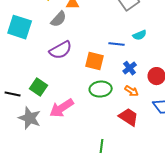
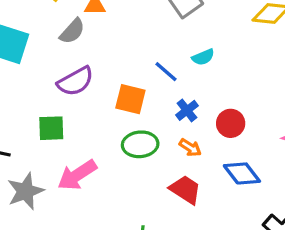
blue line: (117, 44) -> (166, 72), turned 35
green square: (39, 87) -> (51, 128), moved, turned -36
gray star: (30, 118) -> (25, 191), turned 30

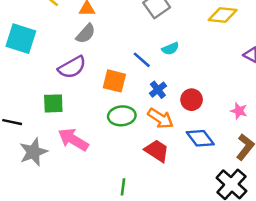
gray semicircle: (72, 31) -> (86, 34), moved
orange arrow: (190, 148) -> (160, 118), size x1.5
pink arrow: (77, 175) -> (73, 140), turned 64

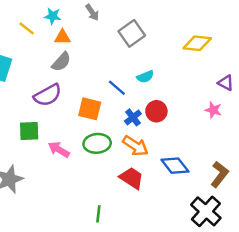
red circle: (192, 100) -> (156, 111), moved
pink star: (239, 111) -> (213, 110), moved
pink arrow: (73, 140) -> (59, 150), moved, size x0.7

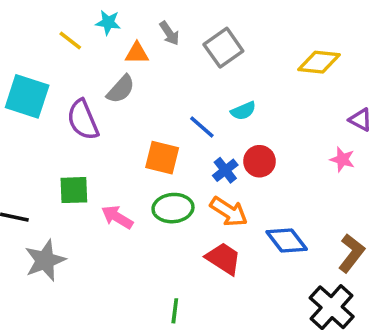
gray arrow: (92, 12) -> (169, 33), moved
orange triangle: (62, 37) -> (137, 53), moved
purple semicircle: (48, 95) -> (83, 120), moved, turned 96

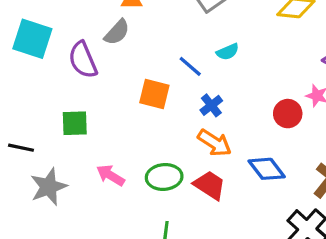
red circle: (259, 161) -> (288, 114), moved
green ellipse: (173, 208) -> (164, 177), moved
pink arrow: (117, 217) -> (110, 175), moved

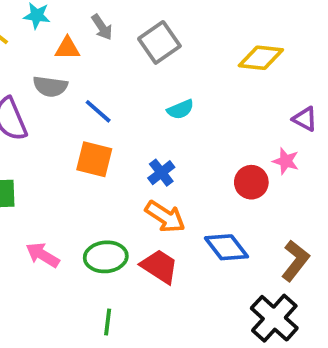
gray semicircle: (117, 32) -> (50, 86), turned 56
blue line: (190, 66) -> (98, 111), moved

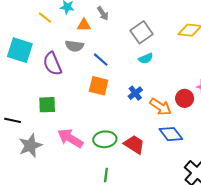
gray square: (159, 42) -> (142, 32), moved
orange arrow: (165, 217) -> (160, 107), moved
pink arrow: (43, 255) -> (70, 138), size x1.4

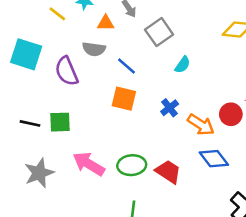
gray square: (142, 32) -> (159, 32), moved
cyan semicircle: (146, 58) -> (183, 65), turned -32
black line: (13, 120) -> (30, 123), moved

